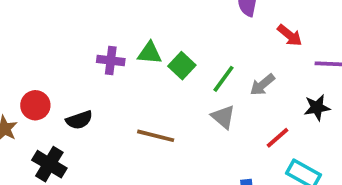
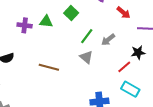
green square: (182, 66) -> (71, 13), moved
red line: (277, 138) -> (124, 67), moved

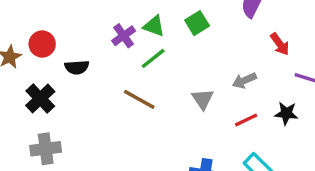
purple cross: (25, 25) -> (124, 36), moved, turned 32
green line: (87, 36) -> (153, 58), moved
red line: (124, 67) -> (246, 120), moved

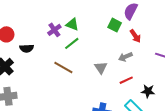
green square: (197, 23) -> (115, 25), moved, turned -32
red arrow: (280, 44) -> (135, 36), moved
black star: (286, 113) -> (148, 91), moved

